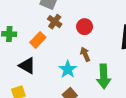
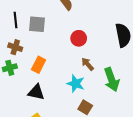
brown cross: (55, 22) -> (15, 47), moved

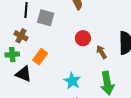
brown arrow: (88, 64) -> (101, 52), moved
black triangle: (36, 92) -> (23, 74), moved

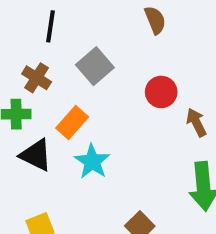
gray square: (46, 18) -> (95, 66), moved, turned 30
cyan star: (72, 81) -> (92, 161), moved

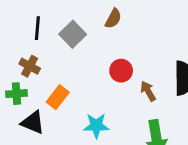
brown semicircle: (155, 20) -> (113, 19), turned 54
gray square: (95, 66) -> (73, 34), moved
cyan star: (92, 161) -> (96, 126), moved, turned -30

